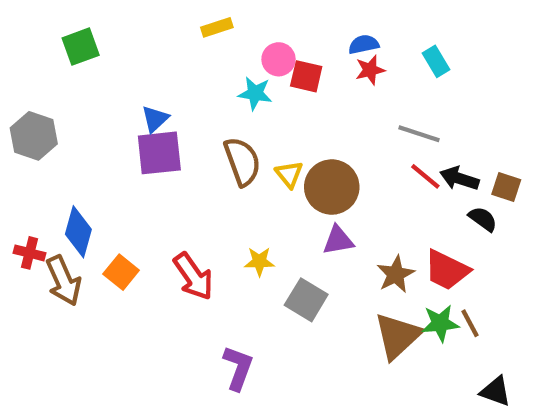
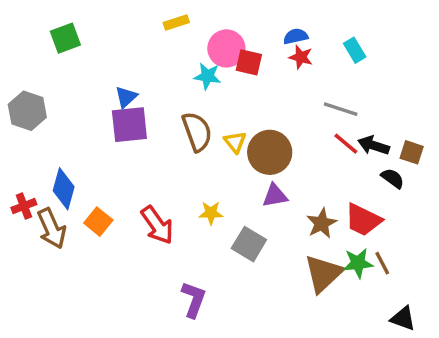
pink circle: (279, 59) -> (226, 48), size x1.4
red star: (370, 70) -> (301, 57), turned 30
red cross: (30, 253) -> (24, 206), turned -35

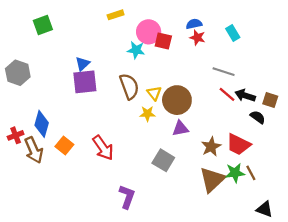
yellow star: (211, 213) -> (147, 114), moved

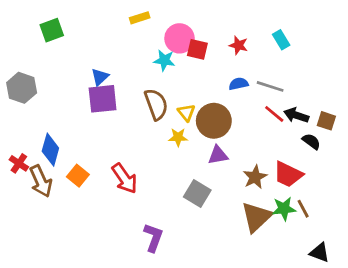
blue semicircle: (194, 24) -> (239, 84), moved
red cross: (16, 135) -> (19, 163), turned -35

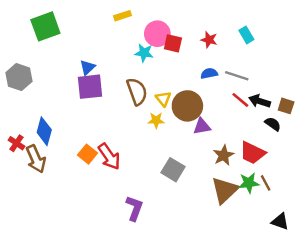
green square: (52, 30) -> (45, 26), size x1.4
purple triangle: (218, 155) -> (202, 126), moved
orange square: (78, 176) -> (88, 154), moved

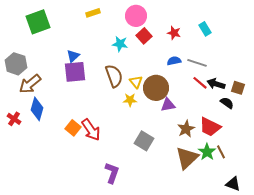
yellow rectangle: (122, 16) -> (93, 13), moved
pink circle: (157, 34) -> (136, 16), moved
red square: (173, 43) -> (144, 36), turned 35
brown arrow: (36, 159) -> (30, 84), moved, turned 75
green star: (249, 183) -> (207, 152), turned -30

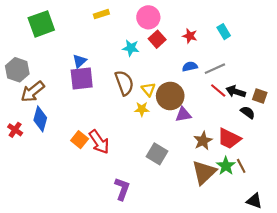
gray line: (197, 63) -> (215, 69), turned -42

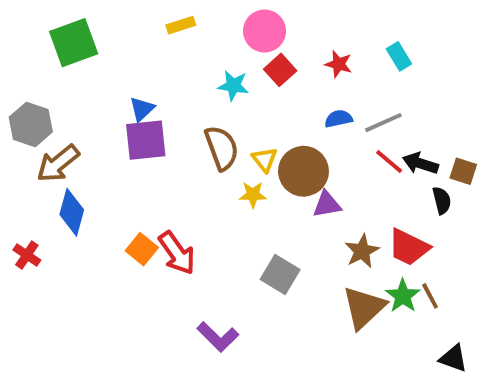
black semicircle: (248, 112) -> (442, 200), turned 40
red cross: (15, 130) -> (27, 255), moved
purple L-shape: (122, 189) -> (218, 337), turned 115

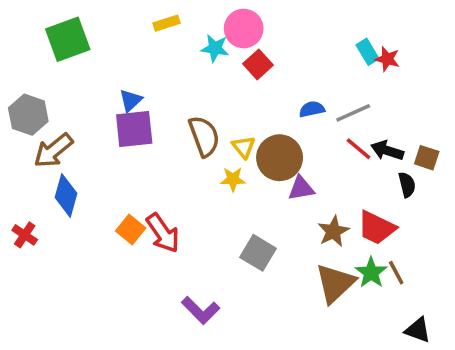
red star: (339, 64) -> (387, 59), moved
cyan star: (233, 86) -> (215, 48), moved

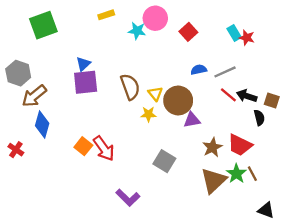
red square: (258, 64) -> (188, 32), moved

